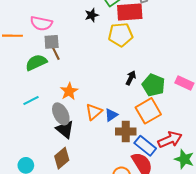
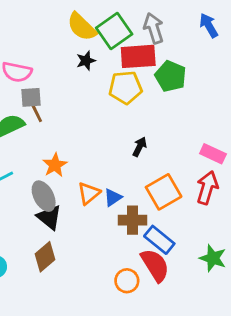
green pentagon: (153, 85) -> (171, 76), moved
red arrow: (170, 140) -> (207, 188), moved, turned -50

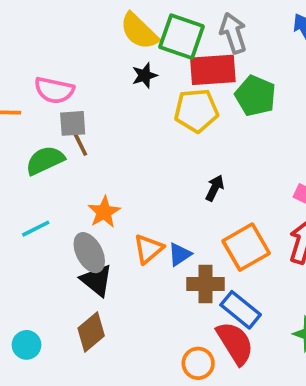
green square: (114, 31) -> (182, 37), turned -36

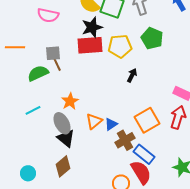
red rectangle: (213, 70) -> (90, 45), moved
black star: (145, 75) -> (92, 27), size x1.5
pink semicircle: (54, 90) -> (48, 15), moved
black arrow: (215, 188) -> (132, 75), moved
brown cross: (206, 284) -> (125, 140), turned -30

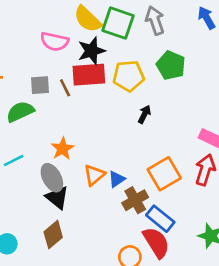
pink semicircle: (48, 15) -> (55, 42), moved
brown line: (57, 64) -> (65, 88), moved

